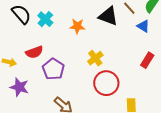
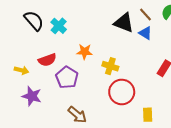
orange star: (77, 26) -> (84, 52), moved
blue triangle: (143, 26) -> (145, 33), moved
yellow cross: (95, 58) -> (110, 66), turned -35

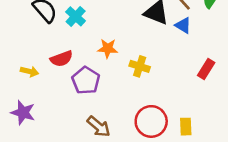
red circle: (122, 92) -> (151, 121), moved
purple star: (32, 96) -> (23, 113), moved

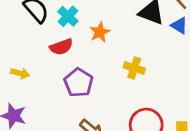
orange star: (108, 48) -> (100, 32), moved, turned -30
red semicircle: (61, 59) -> (61, 47), moved

